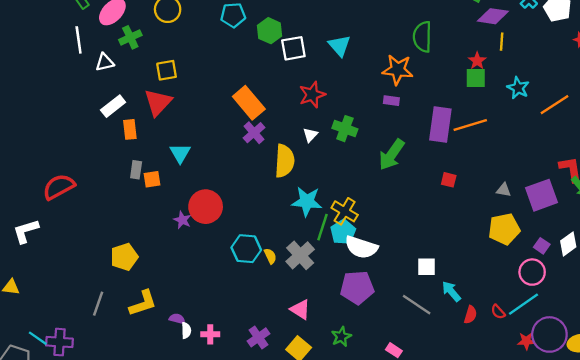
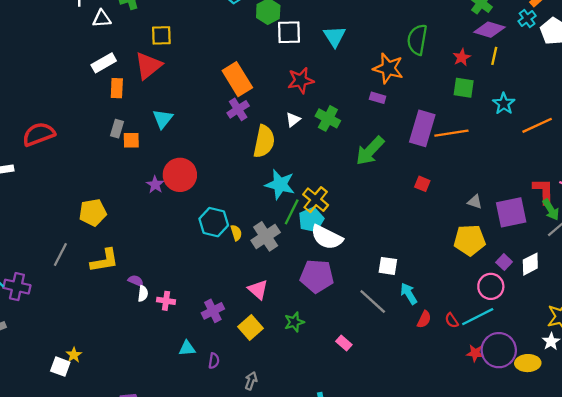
red star: (477, 61) -> (462, 57), moved

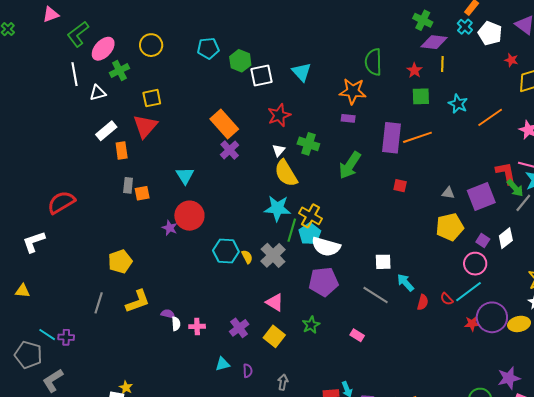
cyan triangle: (163, 119) -> (185, 176), moved
yellow semicircle: (264, 141) -> (286, 173), moved, turned 148
purple cross: (17, 287) -> (66, 337), size x0.7

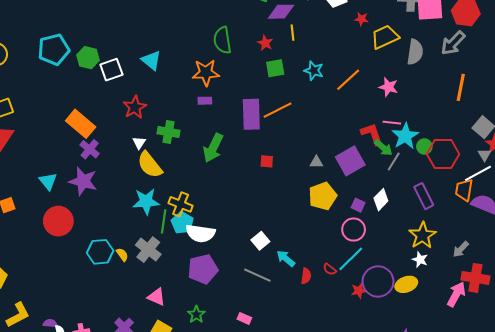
cyan pentagon: (208, 48) -> (54, 50), size x1.4
purple star: (170, 228) -> (83, 181), moved, size x1.8
white square: (383, 262) -> (260, 241), turned -30

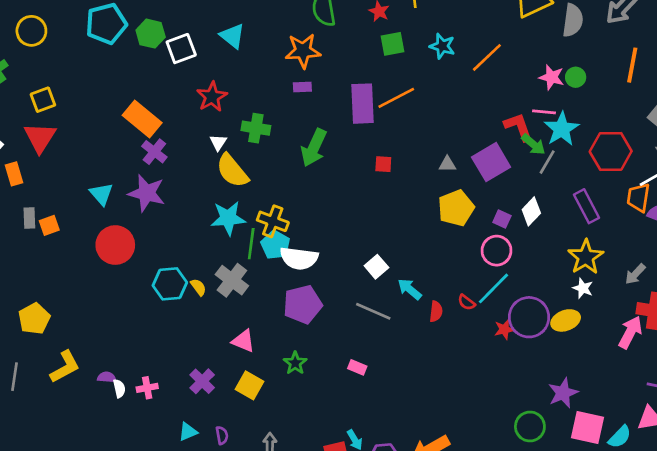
pink star: (388, 87) -> (552, 77), moved
green circle: (424, 146) -> (576, 77), moved

